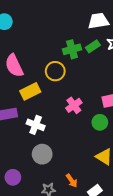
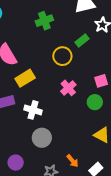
green rectangle: (93, 46) -> (82, 41), moved
green cross: (72, 49) -> (44, 21), moved
yellow circle: (55, 71) -> (62, 56), moved

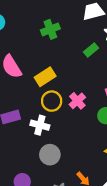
yellow circle: (62, 56) -> (52, 101), moved
yellow rectangle: (25, 78) -> (45, 77), moved

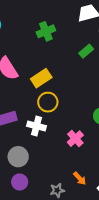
pink cross: (77, 101) -> (75, 139), moved
gray circle: (50, 155) -> (18, 157), moved

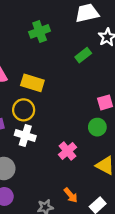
yellow rectangle: (41, 78) -> (32, 83), turned 48
yellow circle: (48, 102) -> (24, 110), moved

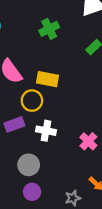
yellow circle: (24, 110) -> (32, 101), moved

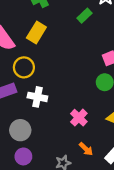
yellow rectangle: (47, 79) -> (36, 33), moved, turned -70
pink cross: (88, 141) -> (79, 118), moved

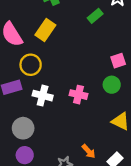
pink cross: (79, 118) -> (78, 95), moved, turned -35

